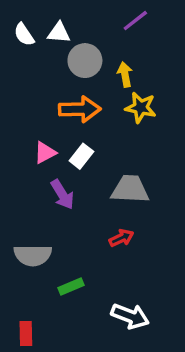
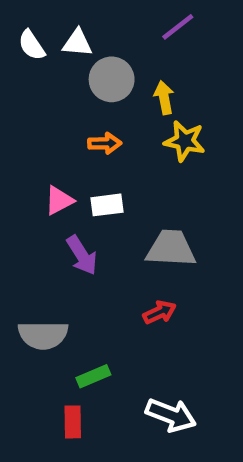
orange arrow: (80, 109) -> (105, 143), size x0.6
white rectangle: (81, 156) -> (107, 205), turned 45
red rectangle: (26, 334) -> (73, 422), moved

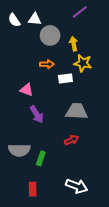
pink triangle: (59, 200) -> (26, 90), turned 48
white rectangle: (107, 205) -> (65, 79), moved
green rectangle: (93, 376) -> (41, 158), moved, turned -48

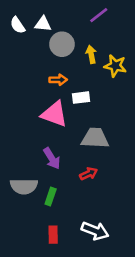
yellow star: (83, 63) -> (115, 66), moved
pink triangle: (26, 90) -> (54, 114), moved, size x1.6
purple arrow: (37, 114) -> (52, 158), moved
red rectangle: (33, 189) -> (53, 235), moved

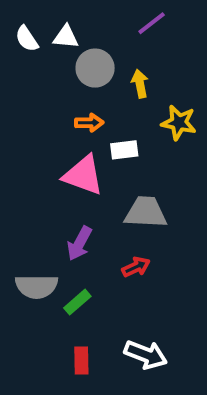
yellow star: (115, 66) -> (179, 123), moved
purple arrow: (52, 158) -> (79, 244), turned 60
green rectangle: (51, 197) -> (77, 302), turned 30

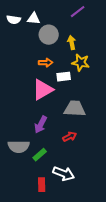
white semicircle: (27, 39) -> (14, 20), turned -48
yellow star: (179, 123) -> (81, 63), moved
pink triangle: (83, 175) -> (43, 90), turned -50
white arrow: (146, 355) -> (64, 174), moved

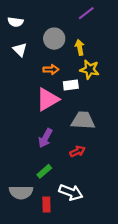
white triangle: (34, 19) -> (20, 50), moved, turned 40
gray semicircle: (19, 147) -> (21, 192), moved

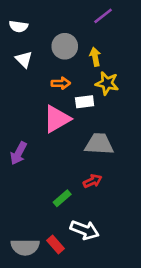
purple arrow: (45, 138) -> (18, 153), moved
green rectangle: (44, 171) -> (62, 198), moved
gray semicircle: (21, 192) -> (25, 247), moved
red rectangle: (46, 204) -> (56, 244), turned -40

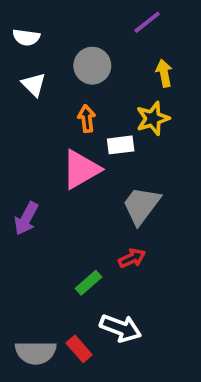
yellow arrow: (95, 57) -> (164, 73), moved
orange arrow: (61, 83) -> (87, 119), turned -96
yellow star: (107, 83) -> (153, 119), turned -30
gray trapezoid: (99, 144) -> (141, 205), turned -56

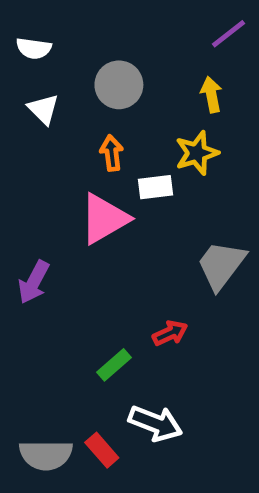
purple line: (147, 22) -> (228, 34), moved
gray trapezoid: (141, 205) -> (221, 265), moved

